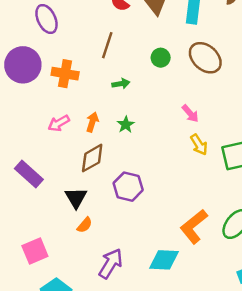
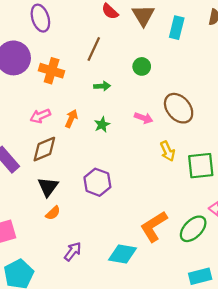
brown ellipse: (205, 58) -> (179, 108), moved
pink arrow: (190, 114) -> (144, 118), moved, turned -36
brown diamond: (92, 158) -> (44, 149), moved
purple arrow: (111, 264) -> (73, 251), size x0.7

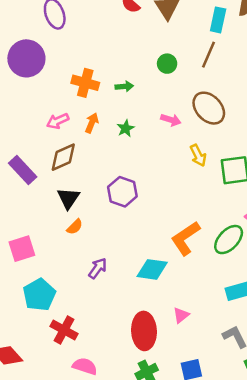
cyan rectangle: (177, 28) -> (218, 20), moved
brown line: (94, 49) -> (209, 55), moved
orange cross: (52, 71) -> (85, 83), moved

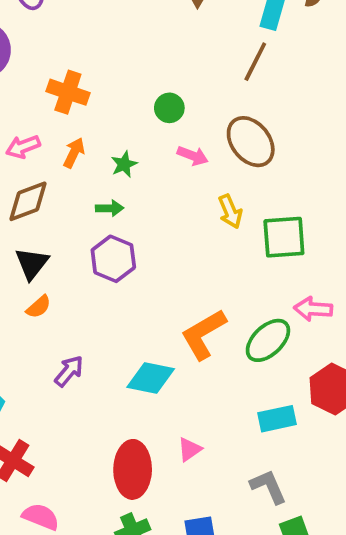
green circle: (167, 64) -> (169, 108), moved
green arrow: (124, 86) -> (110, 208), moved

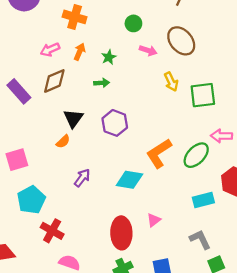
purple hexagon: (113, 259) -> (115, 123), moved
black triangle: (32, 263) -> (73, 118), moved

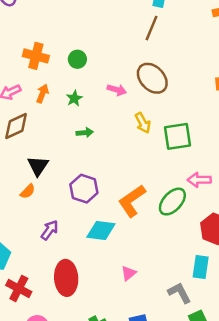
green circle: (133, 23) -> (77, 59), moved
green arrow: (102, 83) -> (85, 133), moved
purple hexagon: (115, 123) -> (84, 189), moved
cyan rectangle: (203, 200) -> (201, 267), moved, turned -65
red ellipse: (121, 233) -> (66, 278), moved

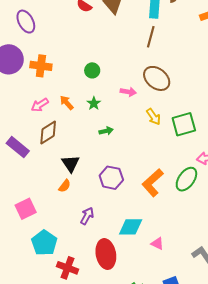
orange cross: (36, 56) -> (41, 66), moved
orange arrow: (42, 93) -> (67, 103), turned -56
cyan diamond: (101, 231) -> (131, 227), moved
pink triangle: (129, 273) -> (157, 244), turned -48

